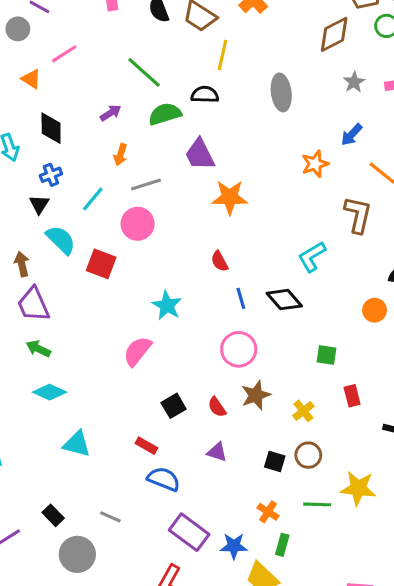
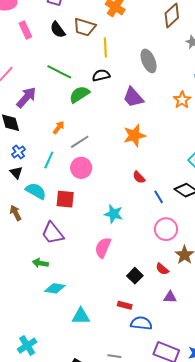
purple arrow: (111, 113) -> (26, 97), moved, size x1.6
purple trapezoid: (200, 154) -> (133, 97), moved
orange arrow: (120, 155) -> (59, 127), turned -144
purple trapezoid: (33, 304) -> (53, 233), moved

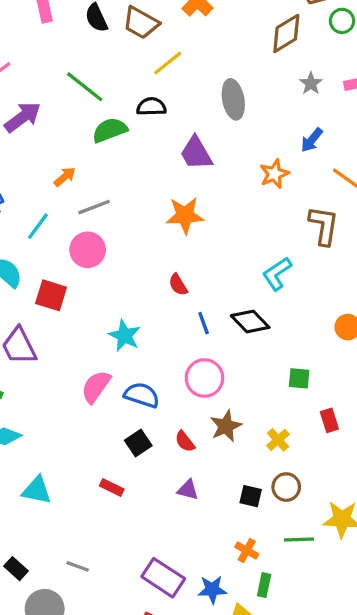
yellow line: (105, 48) -> (168, 63), turned 42
blue semicircle: (141, 323) -> (142, 395), moved

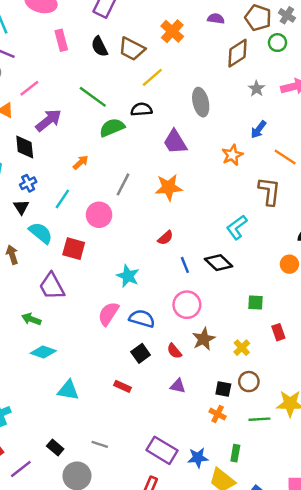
gray line: (94, 207) -> (123, 184), moved, turned -40
red semicircle: (178, 285) -> (165, 238), turned -98
orange cross: (247, 551) -> (218, 414), moved

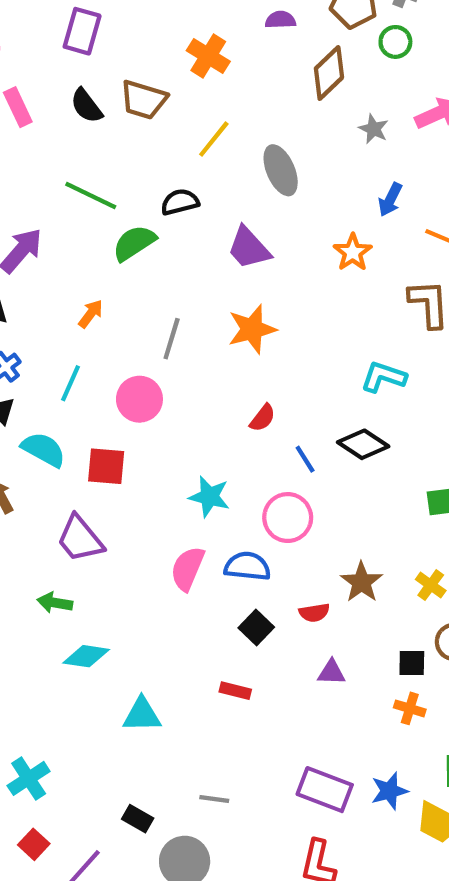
yellow line: (152, 77) -> (214, 139), moved
cyan L-shape: (237, 227) -> (383, 377), turned 65
pink circle: (187, 305) -> (288, 518), moved
red semicircle: (174, 351) -> (314, 613), turned -49

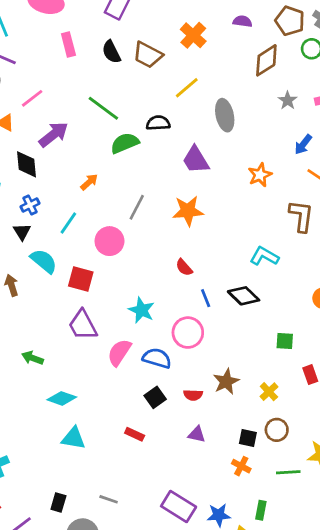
blue arrow: (390, 200) -> (303, 144), moved
red semicircle: (263, 418) -> (184, 267), turned 90
purple trapezoid: (80, 539) -> (83, 325), moved
cyan diamond: (86, 656) -> (62, 398), moved
black rectangle: (138, 819) -> (58, 502), turned 66

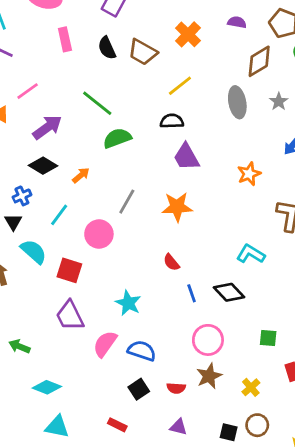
gray ellipse: (225, 115) -> (237, 102), moved
black semicircle: (158, 123) -> (172, 121), moved
black diamond: (26, 164) -> (43, 166), moved, turned -56
pink circle: (188, 333) -> (208, 340), moved

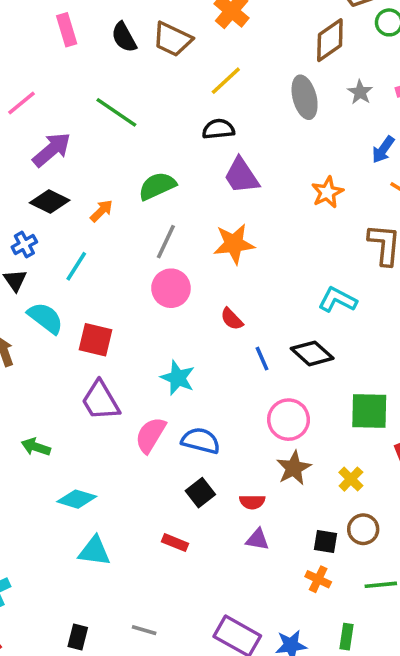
green semicircle: (117, 138) -> (157, 186), moved
pink circle: (99, 234) -> (171, 288), moved
green square: (268, 338) -> (369, 411), size x1.6
red semicircle: (176, 388) -> (252, 502), moved

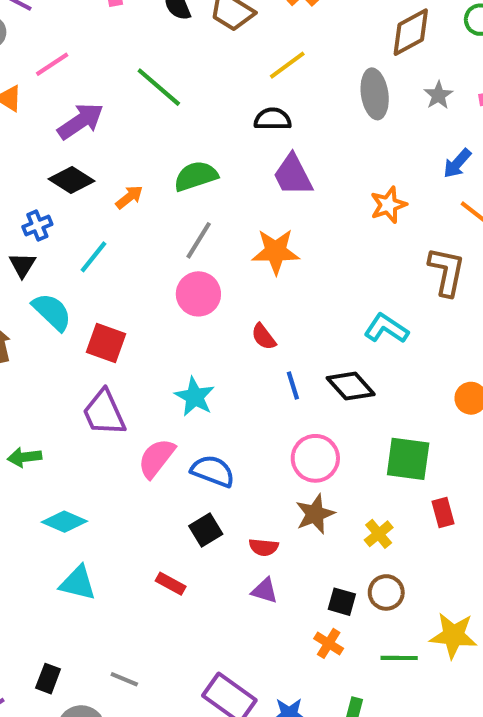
green arrow: (36, 447) -> (25, 457), turned -32

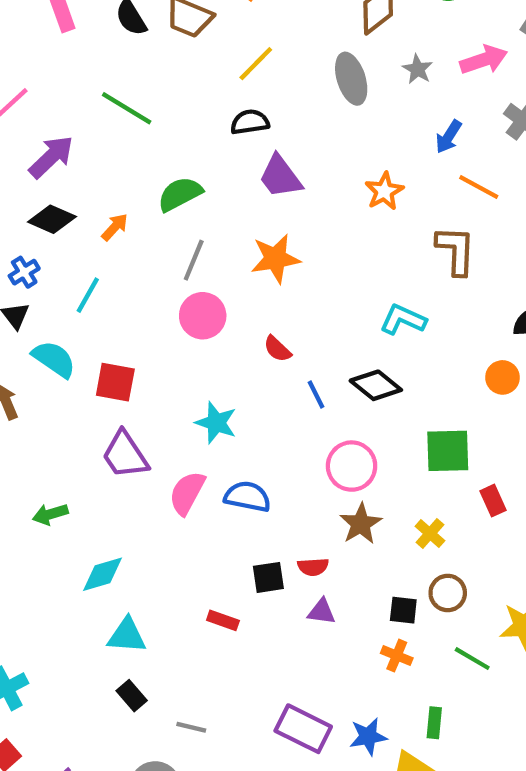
cyan diamond: (64, 522) -> (102, 574), turned -30
black square: (206, 530) -> (268, 577), moved, turned 32
green line: (399, 658) -> (472, 659), turned 39
black rectangle: (48, 679) -> (132, 696), moved, turned -52

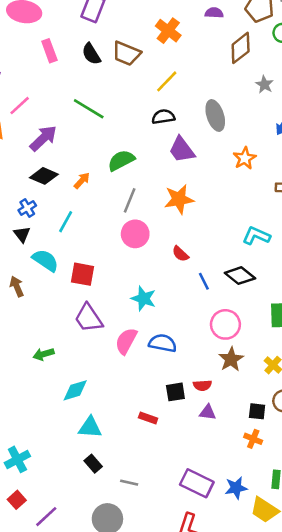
gray ellipse: (351, 79) -> (215, 115), moved

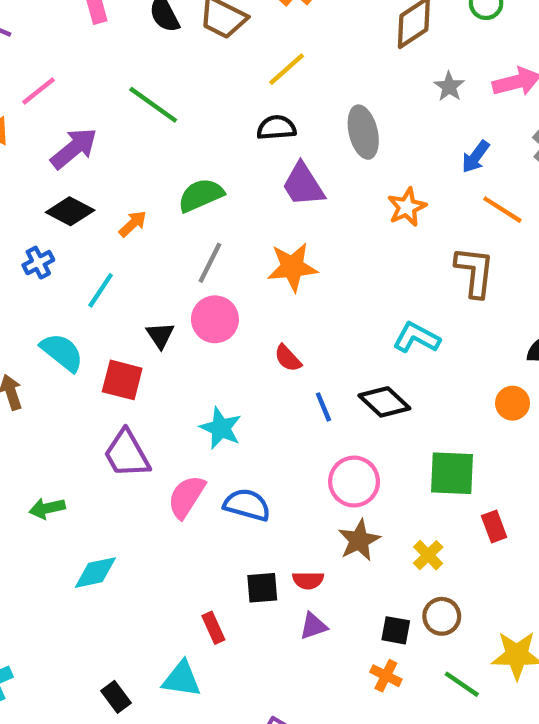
black triangle: (22, 234) -> (160, 335), moved
purple triangle: (208, 412) -> (313, 626), turned -30
red rectangle: (148, 418) -> (213, 628), turned 42
cyan triangle: (90, 427) -> (182, 679), moved

